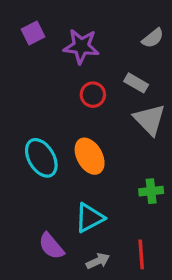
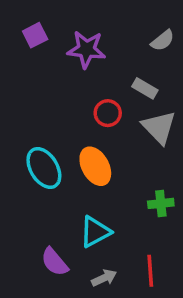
red circle: (93, 95) -> (108, 113), moved

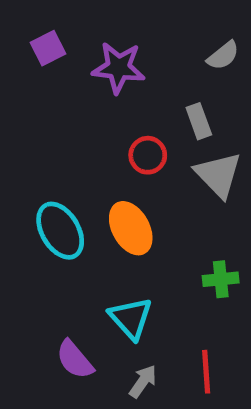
gray rectangle: (145, 88) -> (199, 121), turned 40
cyan triangle: (95, 232) -> (131, 318), turned -44
gray arrow: (104, 278) -> (143, 381), turned -30

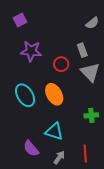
purple star: (119, 68) -> (31, 51), moved
cyan triangle: (131, 318) -> (54, 131), turned -30

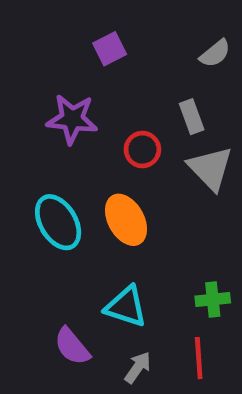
purple square: (20, 20) -> (110, 49), moved
green cross: (91, 115) -> (213, 300), moved

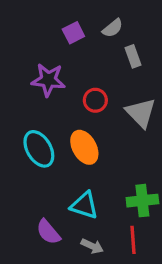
gray semicircle: (215, 53) -> (113, 28), moved
gray rectangle: (192, 117) -> (133, 56), moved
green cross: (213, 300) -> (142, 201), size x1.4
gray arrow: (138, 367) -> (92, 246), turned 80

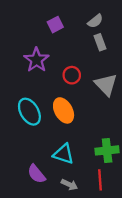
gray semicircle: (113, 28) -> (95, 21), moved
purple star: (48, 80) -> (36, 60), turned 30

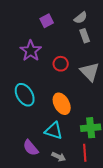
orange ellipse: (64, 110) -> (62, 104), moved

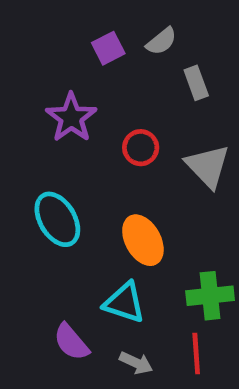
gray semicircle: (81, 18) -> (161, 41), moved

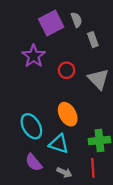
gray semicircle: (161, 41) -> (76, 20), turned -72
purple square: (108, 48) -> (51, 23), size x1.6
cyan ellipse: (57, 219) -> (31, 126), moved

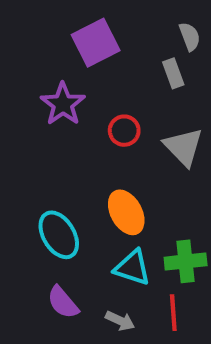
gray semicircle: (76, 20) -> (190, 37), moved
cyan triangle: (59, 144) -> (132, 268), moved

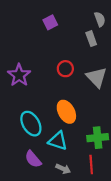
purple square: (96, 43) -> (50, 22), size x0.6
purple star: (63, 104) -> (19, 75), moved
cyan triangle: (132, 268) -> (58, 141), moved

